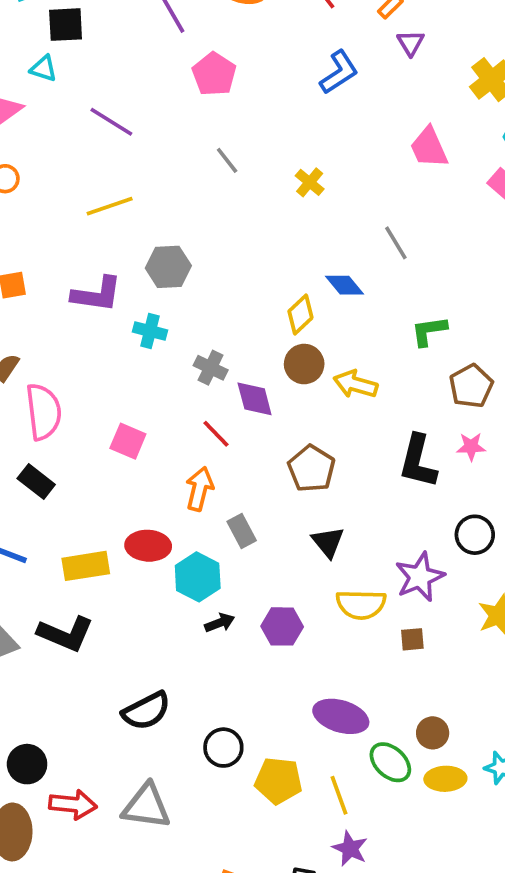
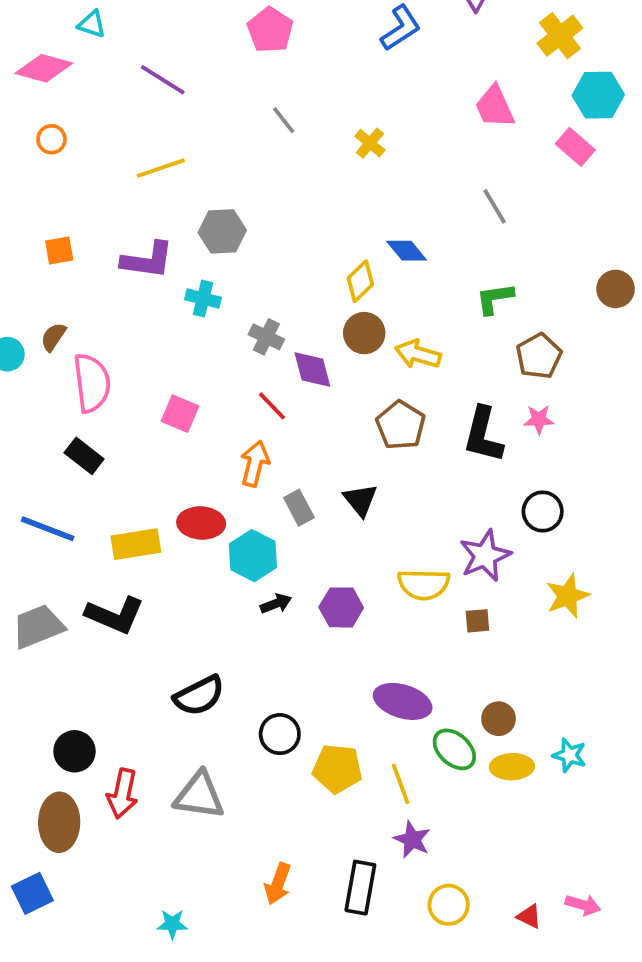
gray line: (396, 243) -> (495, 206), moved
brown pentagon: (311, 469) -> (401, 425), moved
black triangle: (328, 542) -> (360, 500), moved
red arrow: (73, 804) -> (122, 794), turned 96

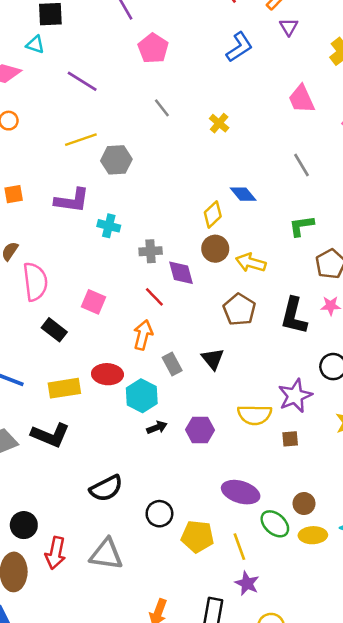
gray hexagon: (222, 231) -> (116, 160), moved
gray cross: (266, 337) -> (151, 251), turned -30
black rectangle: (84, 456) -> (54, 330), moved

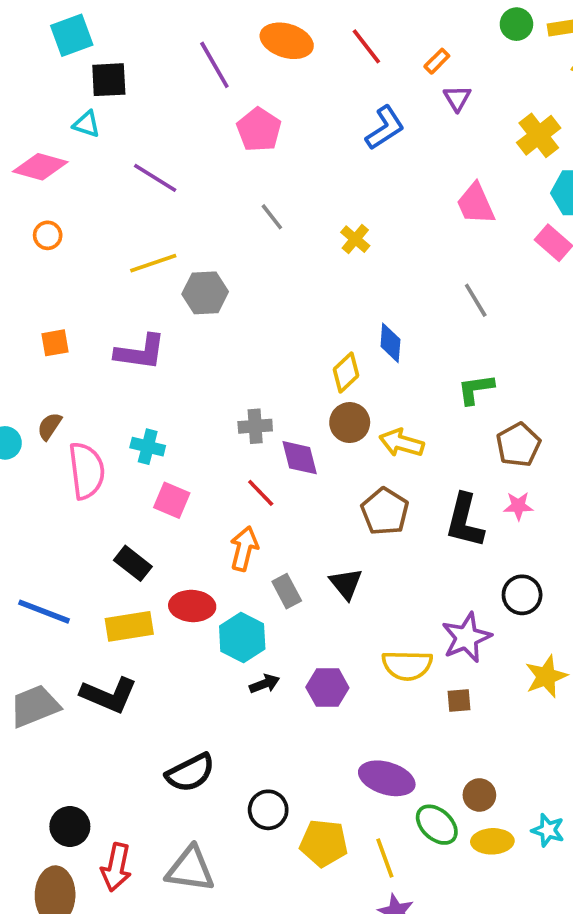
blue diamond: (243, 194) -> (390, 343), turned 44
cyan cross: (109, 226) -> (148, 447), moved
black rectangle: (54, 330) -> (133, 563), moved

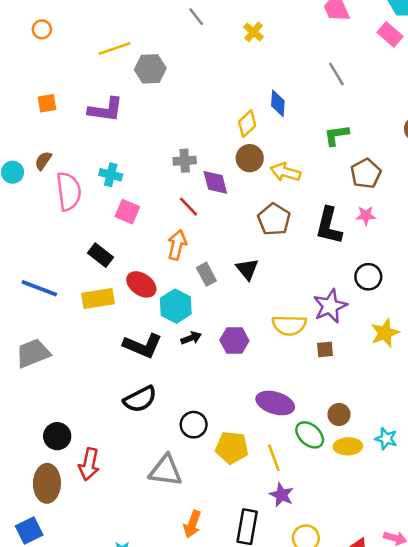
red ellipse: (192, 606) -> (141, 284), turned 32
black L-shape: (109, 695) -> (143, 346), moved
gray triangle: (190, 869) -> (166, 471), moved

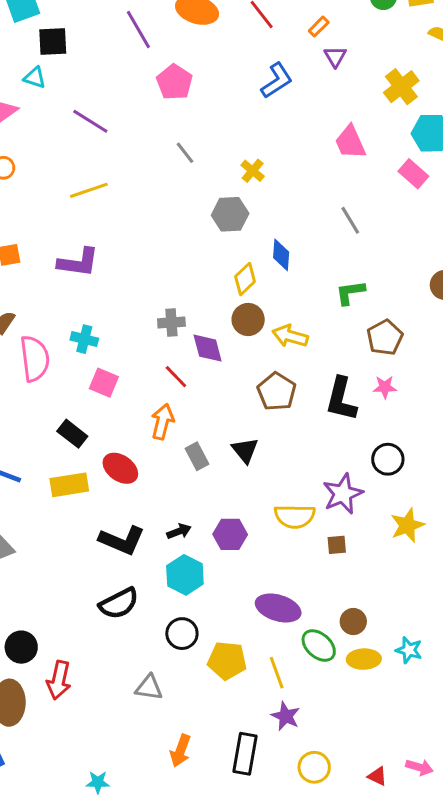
gray hexagon: (150, 69) -> (230, 214), moved
cyan hexagon: (176, 306) -> (185, 575), moved
gray triangle: (166, 471) -> (149, 688), size x0.7

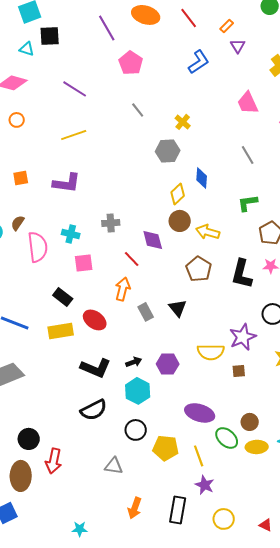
cyan triangle: (35, 78) -> (27, 49), moved
gray cross: (171, 323) -> (111, 223), moved
pink square: (104, 383) -> (84, 263), turned -30

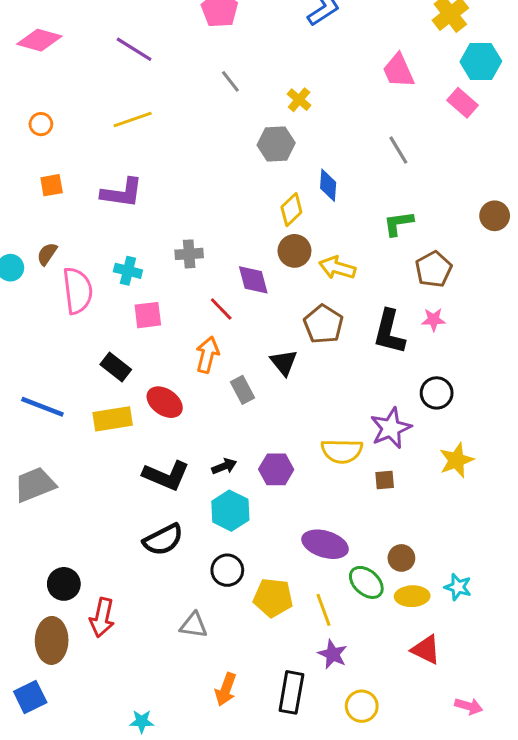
orange circle: (17, 120) -> (41, 124), moved
black triangle: (178, 308) -> (284, 362), moved
red triangle: (266, 525) -> (426, 650), moved, size x1.5

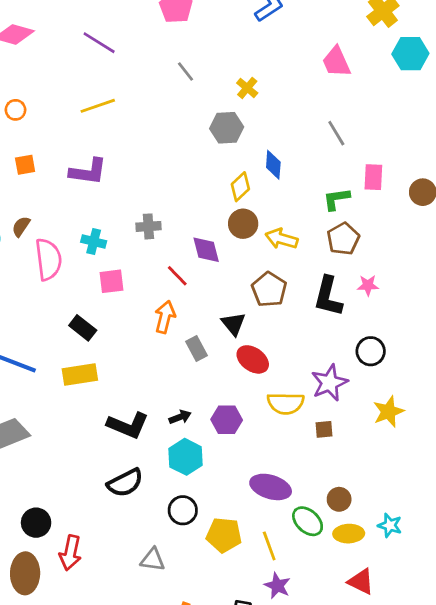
pink rectangle: (463, 103) -> (373, 177), moved, turned 52
brown pentagon: (434, 269) -> (343, 239), moved
red ellipse: (165, 402) -> (253, 359), moved

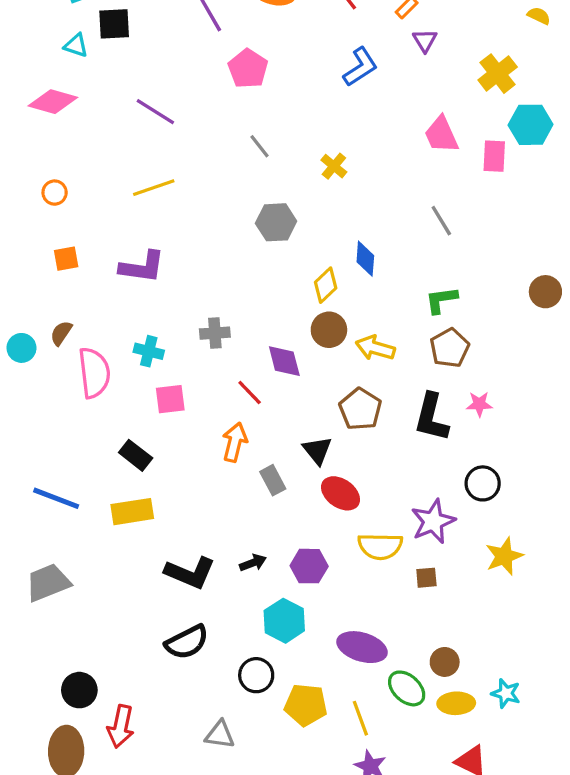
gray hexagon: (227, 128) -> (276, 222), moved
pink rectangle: (373, 177) -> (494, 156), moved
cyan hexagon: (186, 457) -> (284, 621), moved

